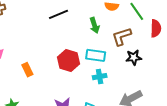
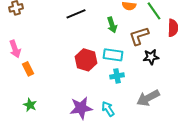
orange rectangle: (27, 70) -> (28, 69), moved

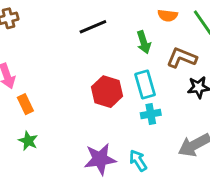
brown L-shape: (139, 36) -> (182, 58), turned 40
cyan rectangle: (113, 55) -> (145, 84), turned 66
green star: (30, 105) -> (28, 141), moved

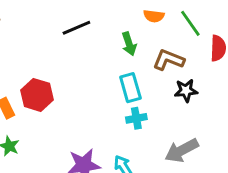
red hexagon: (107, 92) -> (37, 95), moved

